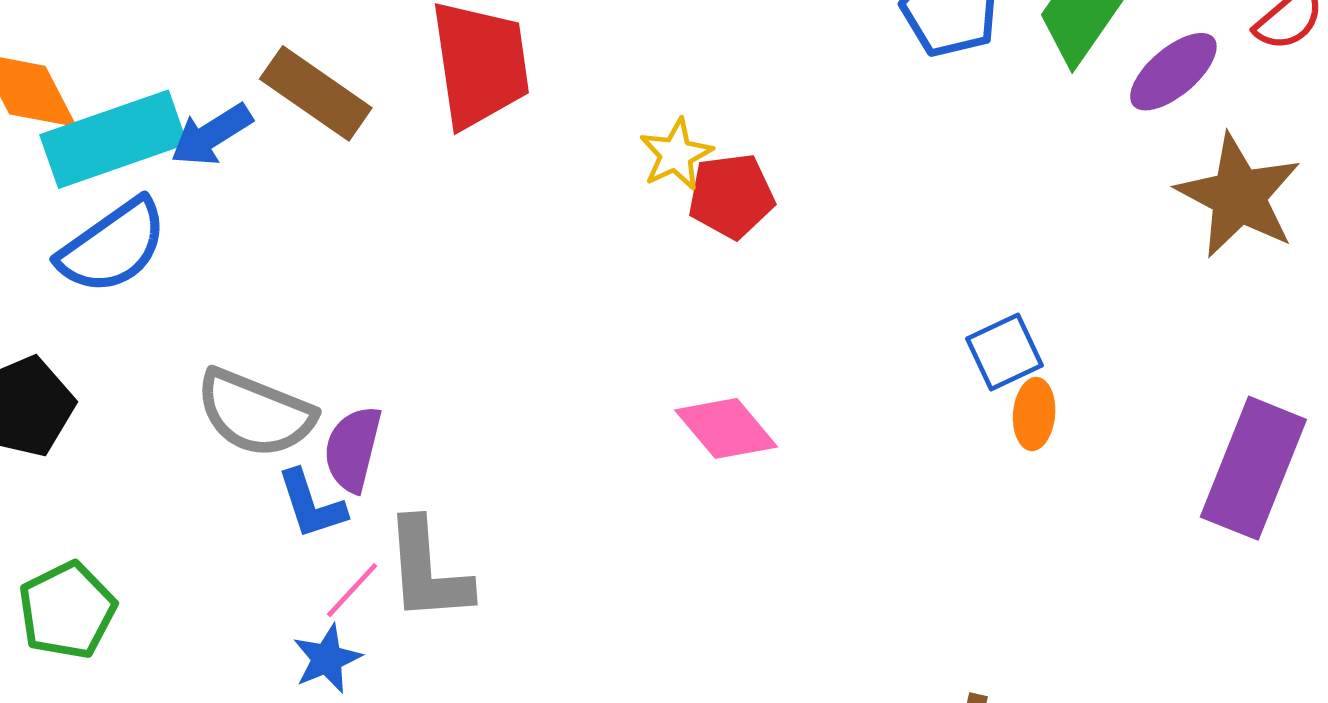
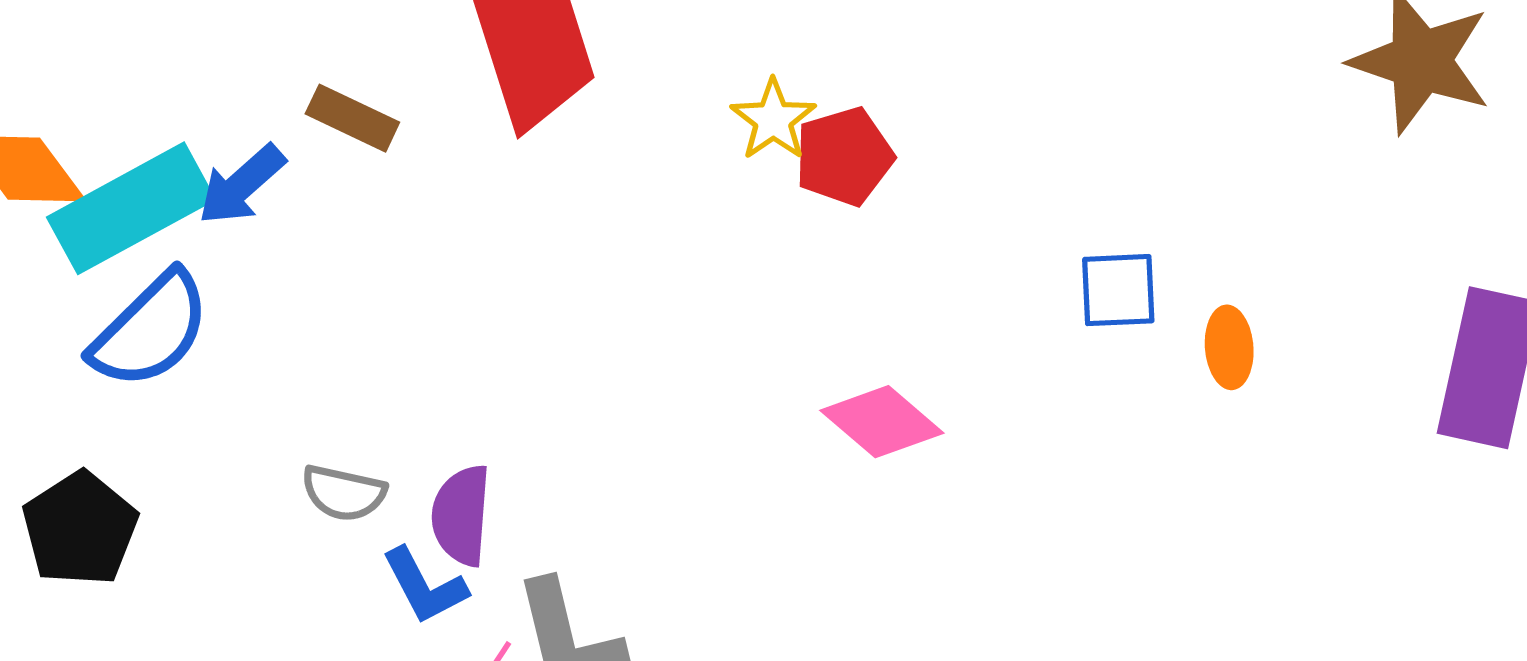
brown rectangle: (316, 93) -> (352, 118), size x0.7
blue square: (1005, 352) -> (1118, 290), moved, turned 32
gray semicircle: (255, 413) -> (344, 493), size x0.6

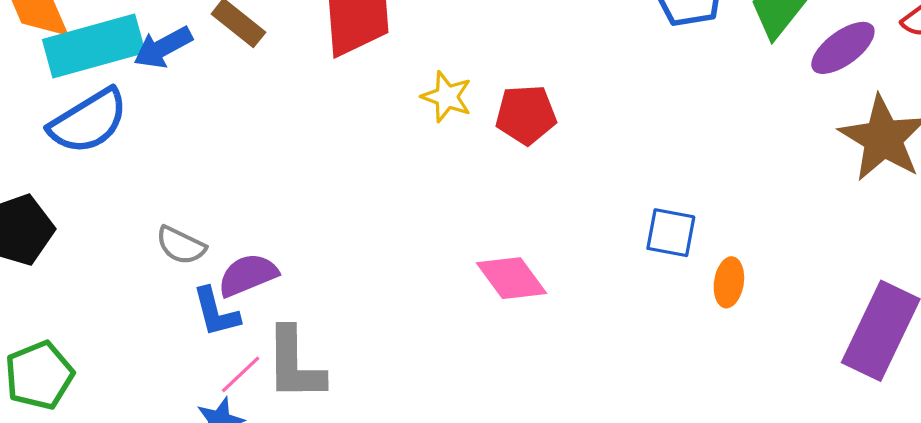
yellow star: (773, 120) -> (447, 97), moved, turned -30
purple semicircle: (461, 515) -> (248, 275), turned 50

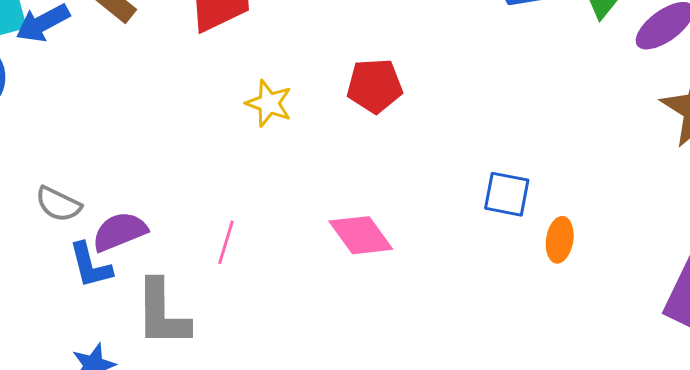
yellow star: (447, 97) -> (269, 103), moved
pink line: (241, 374) -> (226, 242), moved, turned -30

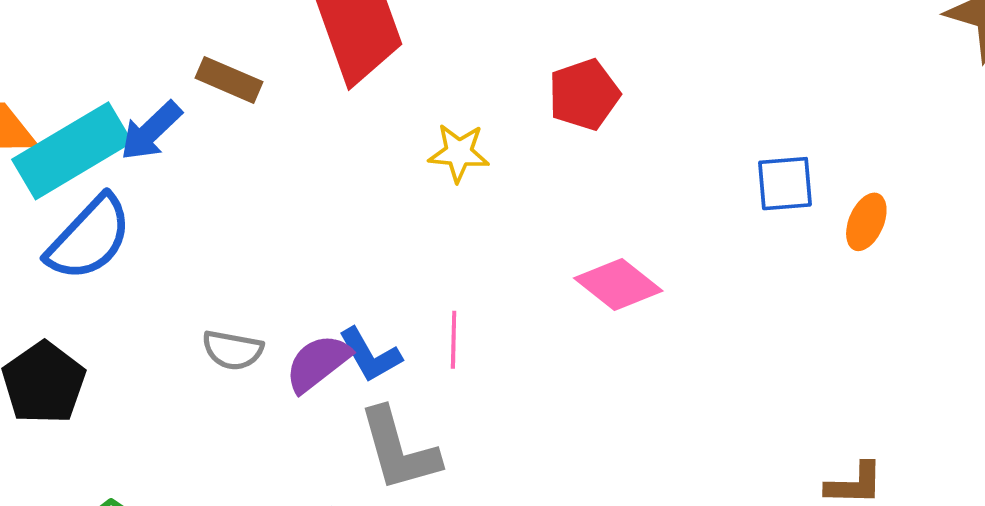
orange ellipse: (560, 240) -> (866, 222), turned 30
blue L-shape: (90, 265) -> (370, 355), moved

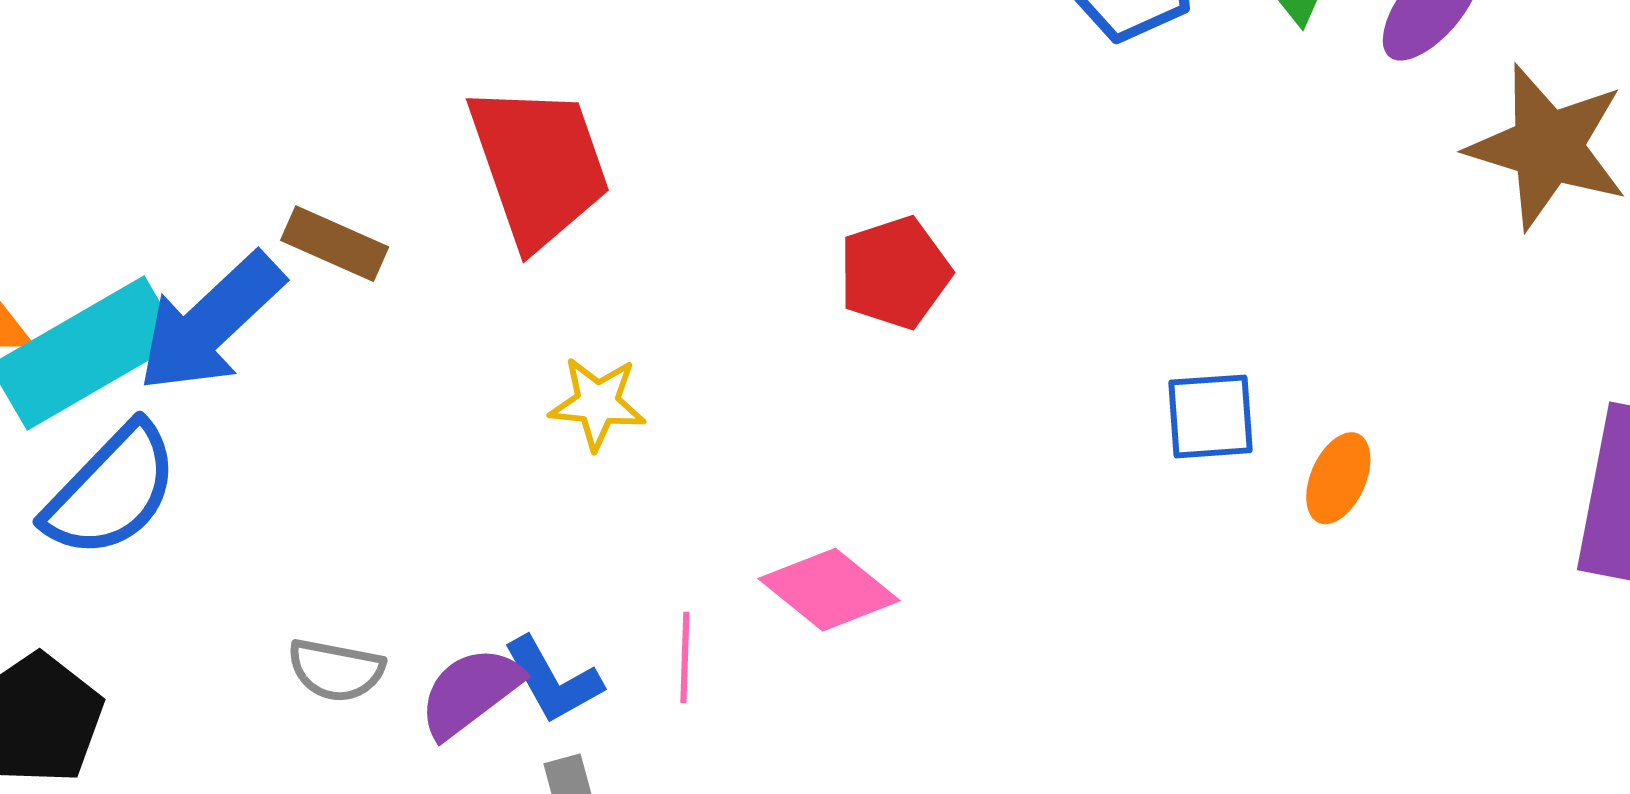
blue arrow: (151, 131) -> (211, 323), size x1.5
yellow star: (459, 153) -> (597, 403), moved
pink diamond: (618, 285) -> (829, 590), moved

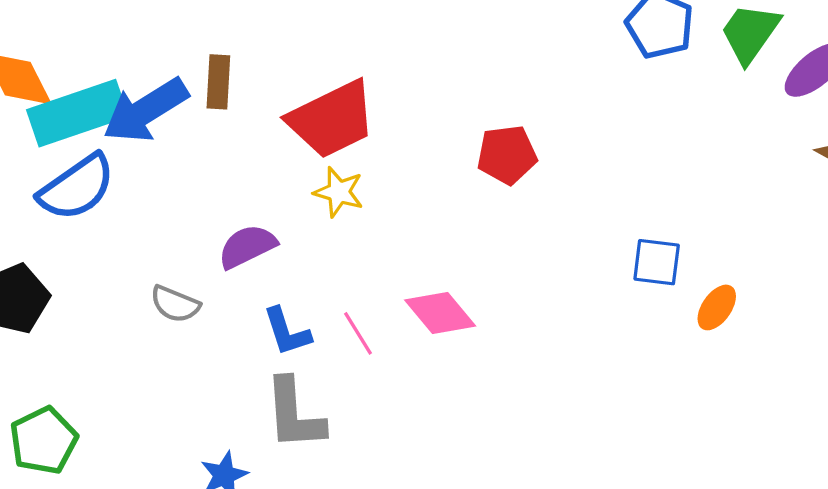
red trapezoid: (539, 165) -> (332, 119), moved, turned 72
brown rectangle: (335, 244) -> (218, 82), turned 58
pink line: (685, 657) -> (358, 333), turned -45
purple semicircle: (470, 692) -> (247, 246), moved

